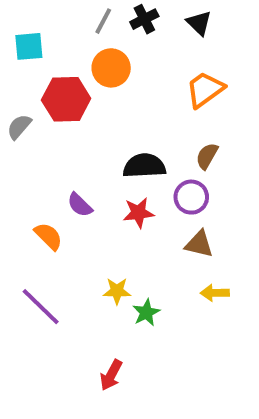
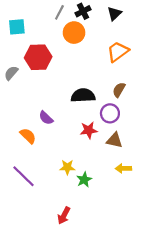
black triangle: (199, 23) -> (114, 13), turned 32
orange circle: (111, 68) -> (74, 33), moved
red star: (138, 213) -> (89, 130), moved

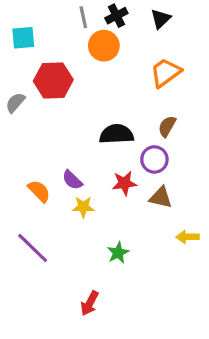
gray line: (59, 12) -> (83, 17), turned -40
purple semicircle: (46, 118) -> (72, 180), moved
yellow star: (67, 167) -> (83, 207), moved
yellow arrow: (123, 168) -> (188, 237), moved

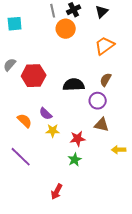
red hexagon: (53, 80) -> (34, 76), moved
red star: (124, 183) -> (78, 139), moved

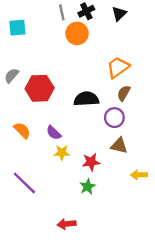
orange trapezoid: (105, 46) -> (118, 67), moved
orange semicircle: (25, 121) -> (22, 130), moved
red arrow: (57, 192) -> (66, 224), turned 56

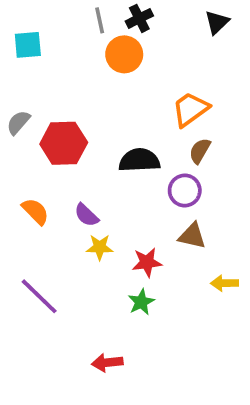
black triangle: (119, 14) -> (217, 22), moved

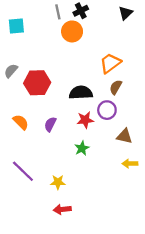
purple semicircle: (86, 215) -> (50, 124), turned 72
brown triangle: (192, 236) -> (124, 136), moved
yellow star: (100, 247) -> (58, 182), moved
red star: (147, 262) -> (85, 120), moved
green star: (141, 302) -> (82, 148), moved

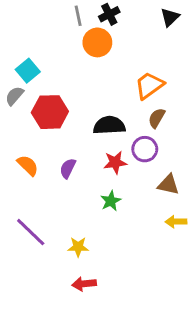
cyan square: (16, 26) -> (28, 71), moved, turned -35

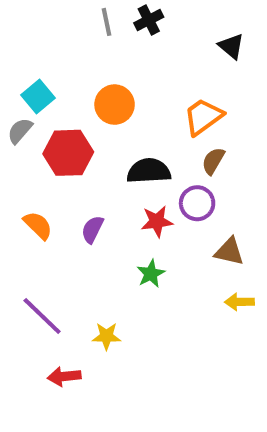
black triangle: (170, 17) -> (231, 46), moved, turned -36
orange circle: (97, 42) -> (115, 105), moved
red arrow: (84, 284) -> (64, 376), moved

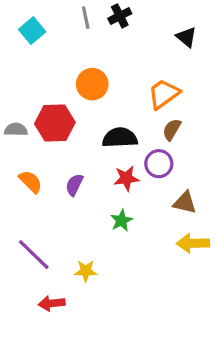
cyan square: (38, 96) -> (32, 31), moved
gray semicircle: (20, 131) -> (16, 130), moved, turned 50
yellow arrow: (239, 302) -> (193, 243), size x1.4

